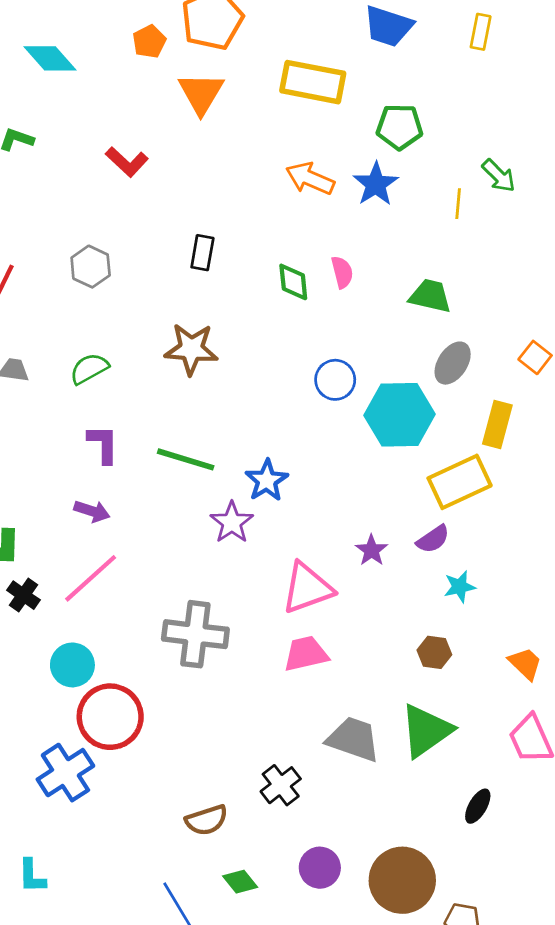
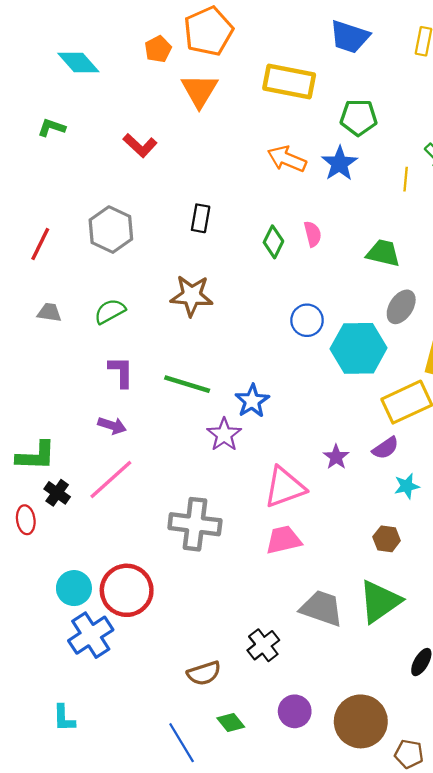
gray hexagon: (91, 267) -> (111, 230), size x1.4
green diamond: (293, 282) -> (273, 242), turned 32
cyan circle: (72, 665) -> (74, 588), moved

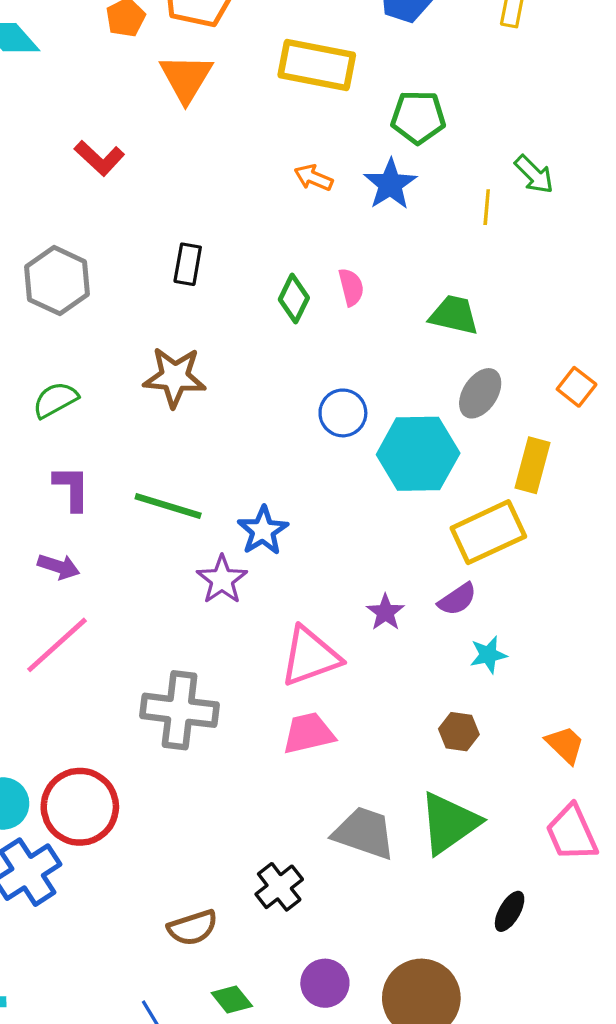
orange arrow: (287, 159) -> (313, 178), size x0.7

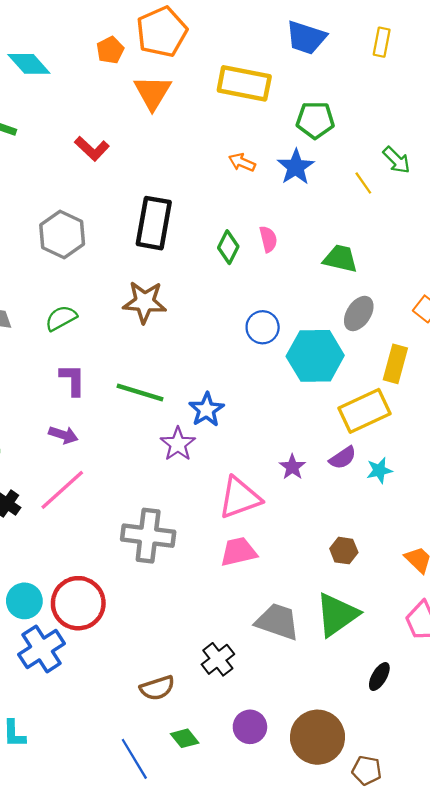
yellow line: (487, 207) -> (363, 183), turned -40
black rectangle: (188, 264) -> (154, 223), size x1.8
cyan star: (488, 655) -> (379, 470), moved

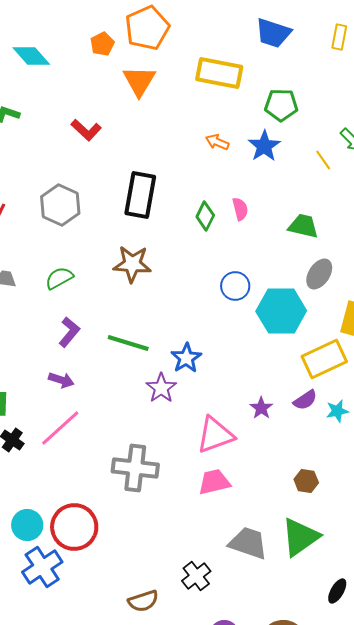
purple L-shape: (72, 380) -> (69, 332), turned 40

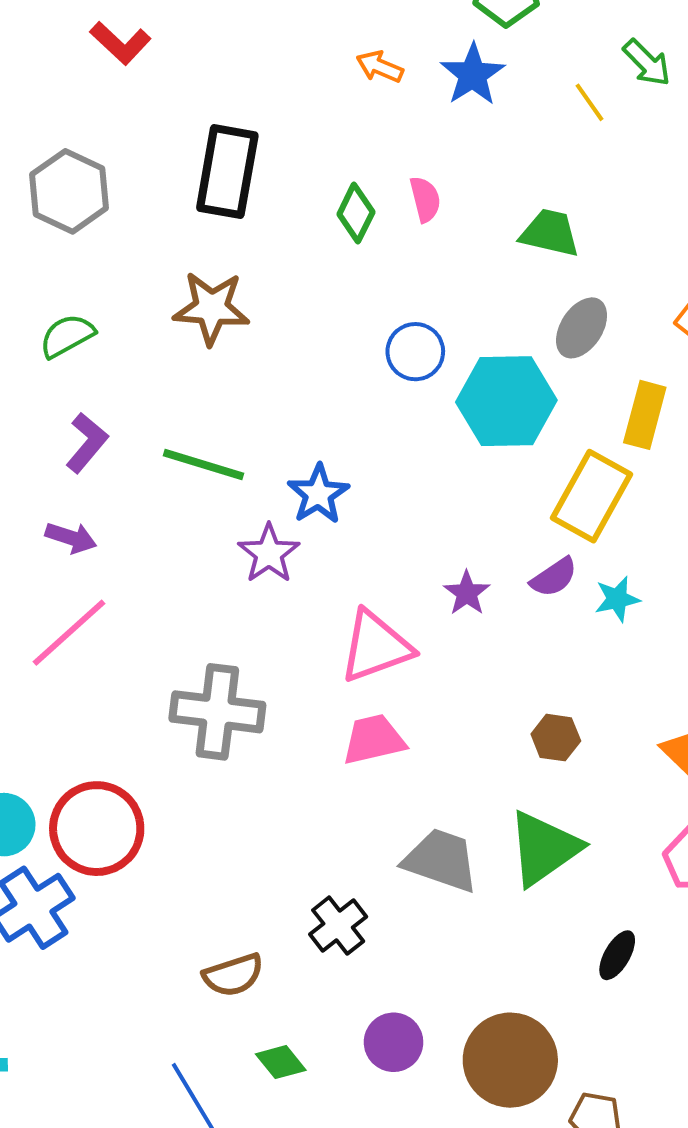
yellow rectangle: (324, 359) -> (591, 496), turned -36

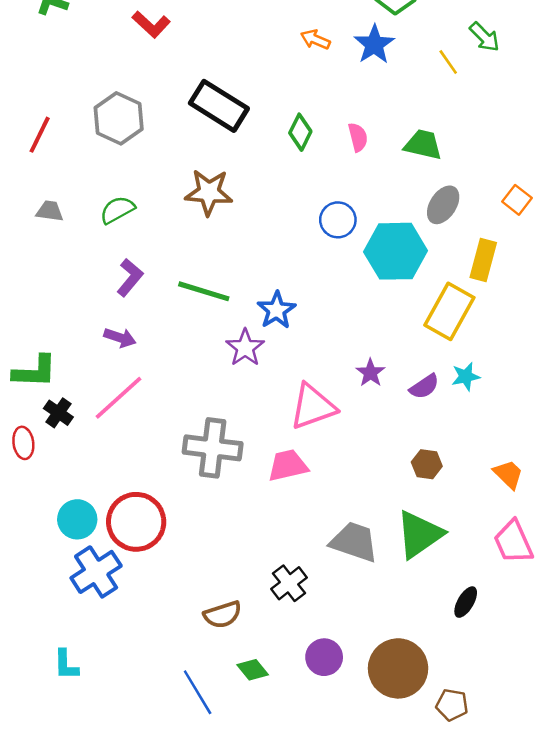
black rectangle: (227, 172) -> (219, 106), turned -68
pink semicircle: (425, 199) -> (358, 137), moved
purple semicircle: (554, 577) -> (424, 387), moved
pink trapezoid: (374, 740) -> (288, 465), moved

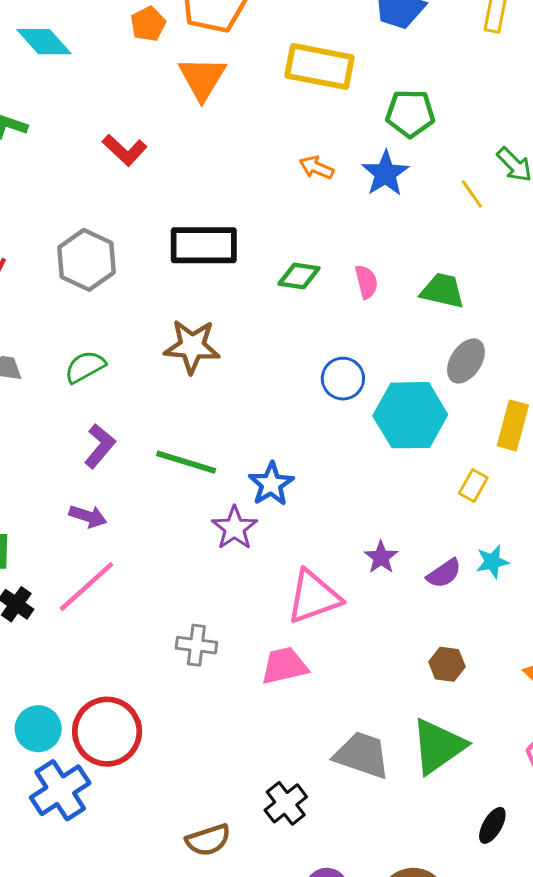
black rectangle: (219, 106) -> (204, 245), turned -32
green diamond: (300, 132) -> (299, 276), turned 72
yellow rectangle: (449, 311) -> (473, 486), size x0.5
gray cross: (213, 448) -> (196, 645), size x0.6

